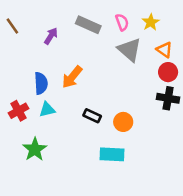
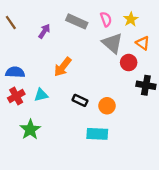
red circle: (168, 72) -> (129, 63), moved
blue semicircle: (41, 83) -> (15, 72), moved, turned -84

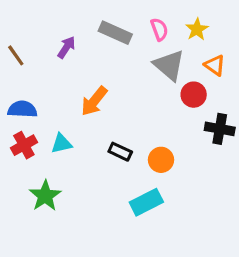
brown line: (11, 23) -> (16, 55), moved
cyan rectangle: (97, 134) -> (146, 202), turned -30

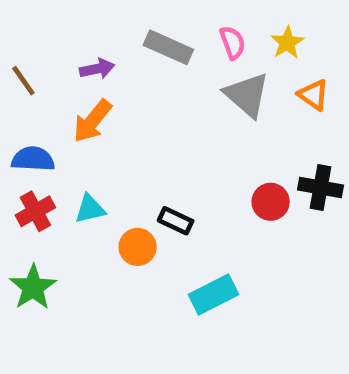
purple arrow: (66, 47) -> (97, 69), turned 45
red circle: (194, 95) -> (271, 202), moved
orange arrow: (94, 101) -> (92, 121), moved
orange circle: (161, 160) -> (138, 247), moved
green star: (45, 196) -> (33, 287), moved

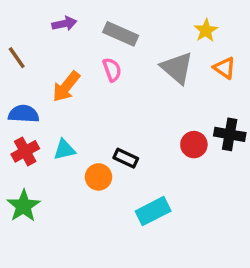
pink semicircle: (233, 43) -> (112, 70), moved
purple arrow: (97, 69) -> (64, 24), moved

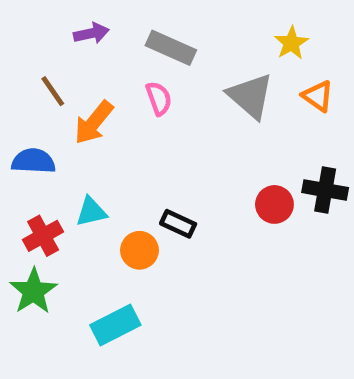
brown line: (17, 58) -> (53, 91), moved
red cross: (25, 151) -> (43, 236), moved
cyan rectangle: (153, 211) -> (115, 325), moved

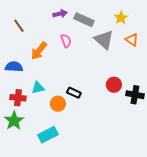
purple arrow: (91, 33) -> (60, 14), moved
gray rectangle: (171, 48) -> (84, 20), moved
brown line: (53, 91) -> (19, 26), moved
black cross: (325, 190) -> (135, 95), moved
red cross: (43, 236) -> (18, 98), turned 35

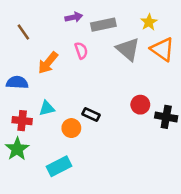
gray rectangle: (84, 20) -> (103, 25), turned -36
orange triangle: (132, 40) -> (162, 49), size x1.5

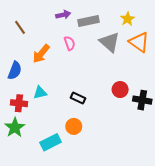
blue semicircle: (17, 82) -> (15, 71), turned 108
orange circle: (71, 128) -> (74, 126), moved

